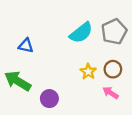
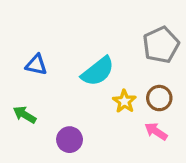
cyan semicircle: (81, 33) -> (98, 71), moved
green arrow: (18, 81) -> (25, 115), size x0.6

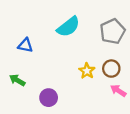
cyan semicircle: (98, 71) -> (68, 27), moved
pink arrow: (156, 131) -> (118, 91), moved

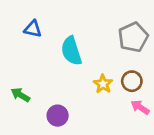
cyan semicircle: (68, 27) -> (71, 51), moved, turned 110
blue triangle: (25, 45) -> (33, 29), moved

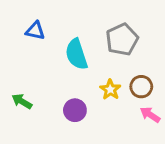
gray pentagon: (133, 37) -> (122, 39), moved
purple circle: (58, 116) -> (75, 110), moved

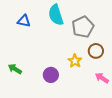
cyan semicircle: (76, 54) -> (56, 15), moved
brown circle: (141, 87) -> (96, 51), moved

